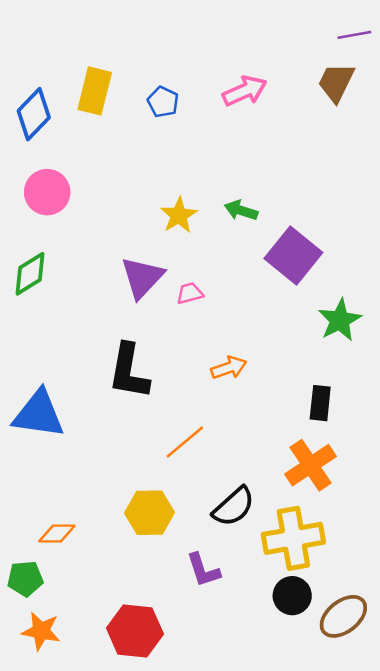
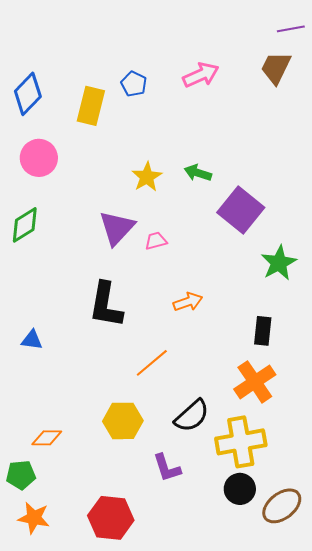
yellow rectangle: (95, 91) -> (91, 106), moved
blue triangle: (39, 414) -> (32, 340), size x0.5

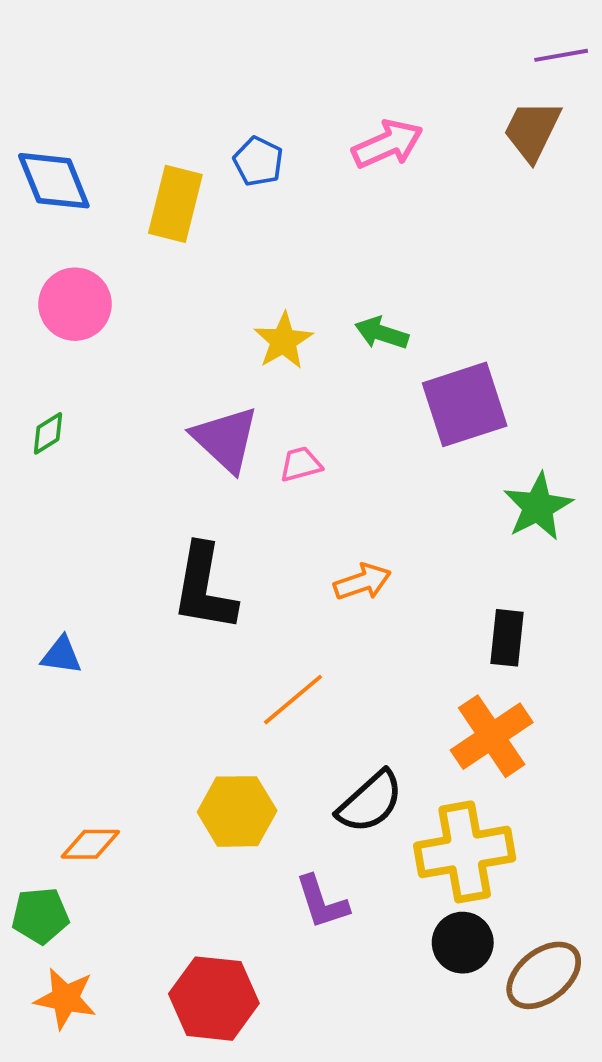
blue diamond: (28, 94) -> (54, 181), turned -66
purple square: (241, 210) -> (465, 404), turned 33
green diamond: (25, 225) -> (48, 433), size x0.6
purple triangle: (117, 228) -> (225, 439), turned -30

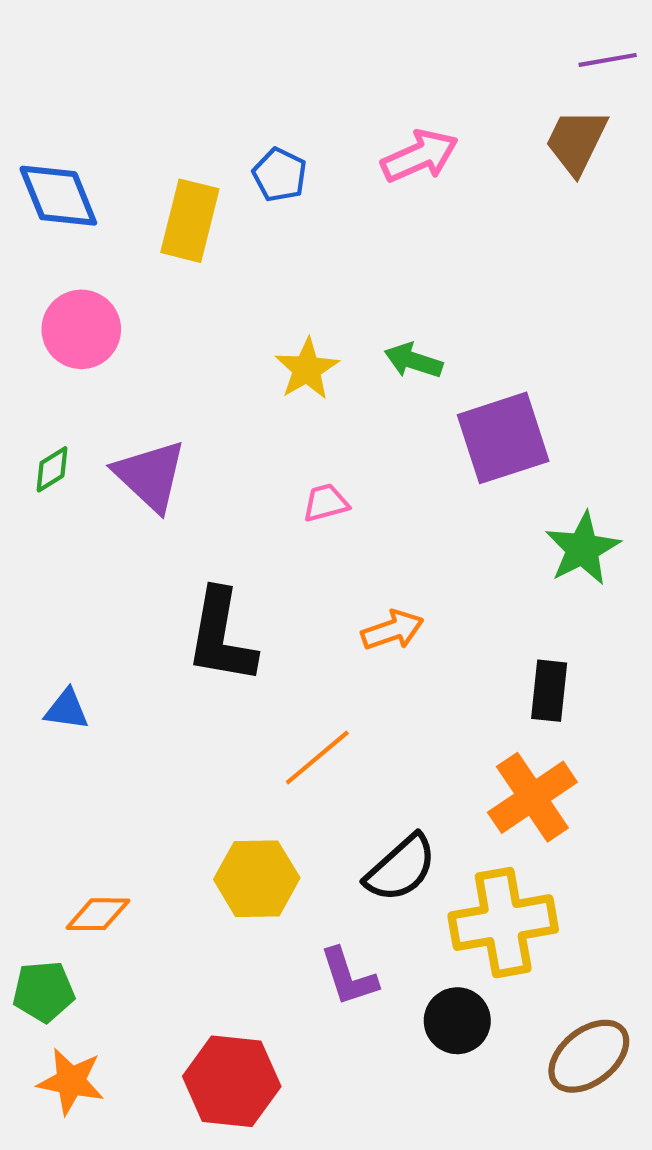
purple triangle: (225, 439) -> (150, 476), moved
black circle: (463, 943) -> (457, 1021), moved

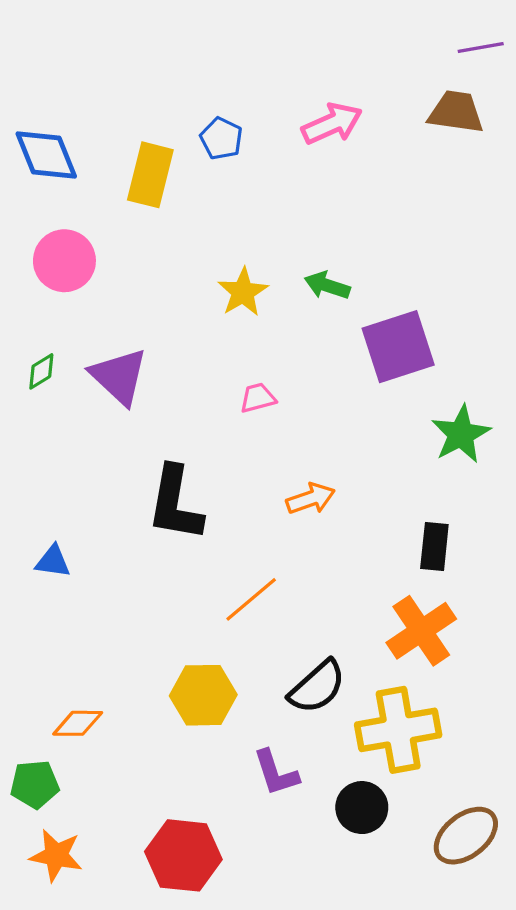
brown trapezoid: (576, 141) -> (456, 112), turned 72

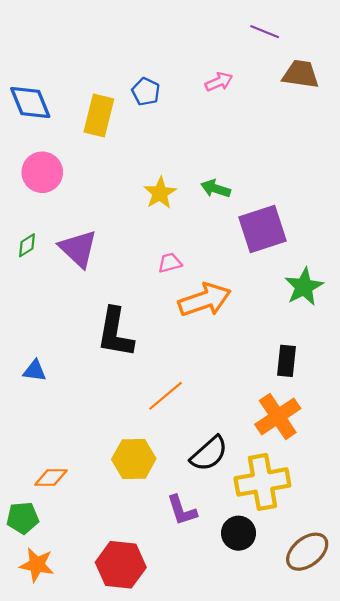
purple line: (481, 48) -> (265, 32), moved, turned 32
pink arrow: (332, 124) -> (219, 82), size x0.7
orange arrow: (311, 499) -> (205, 300), moved, size x1.6

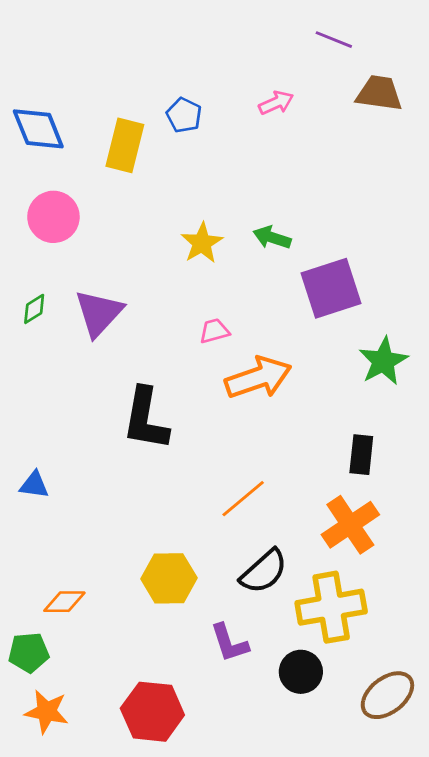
purple triangle: (78, 249) -> (99, 313), turned 30
blue triangle: (35, 371) -> (34, 485), moved
orange line: (165, 396) -> (243, 499), moved

